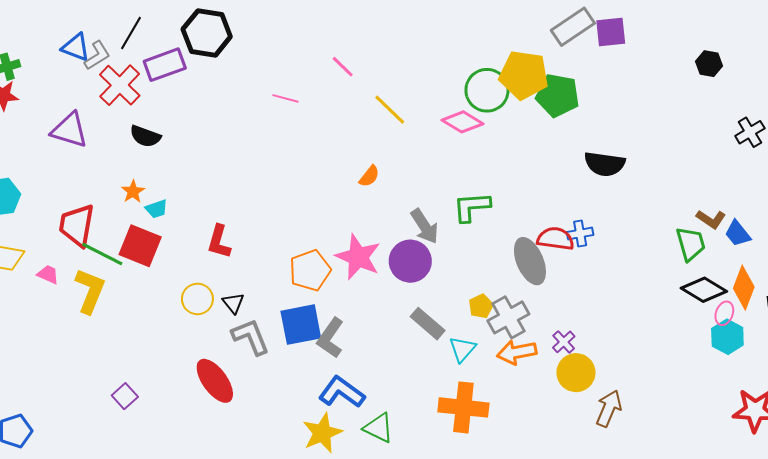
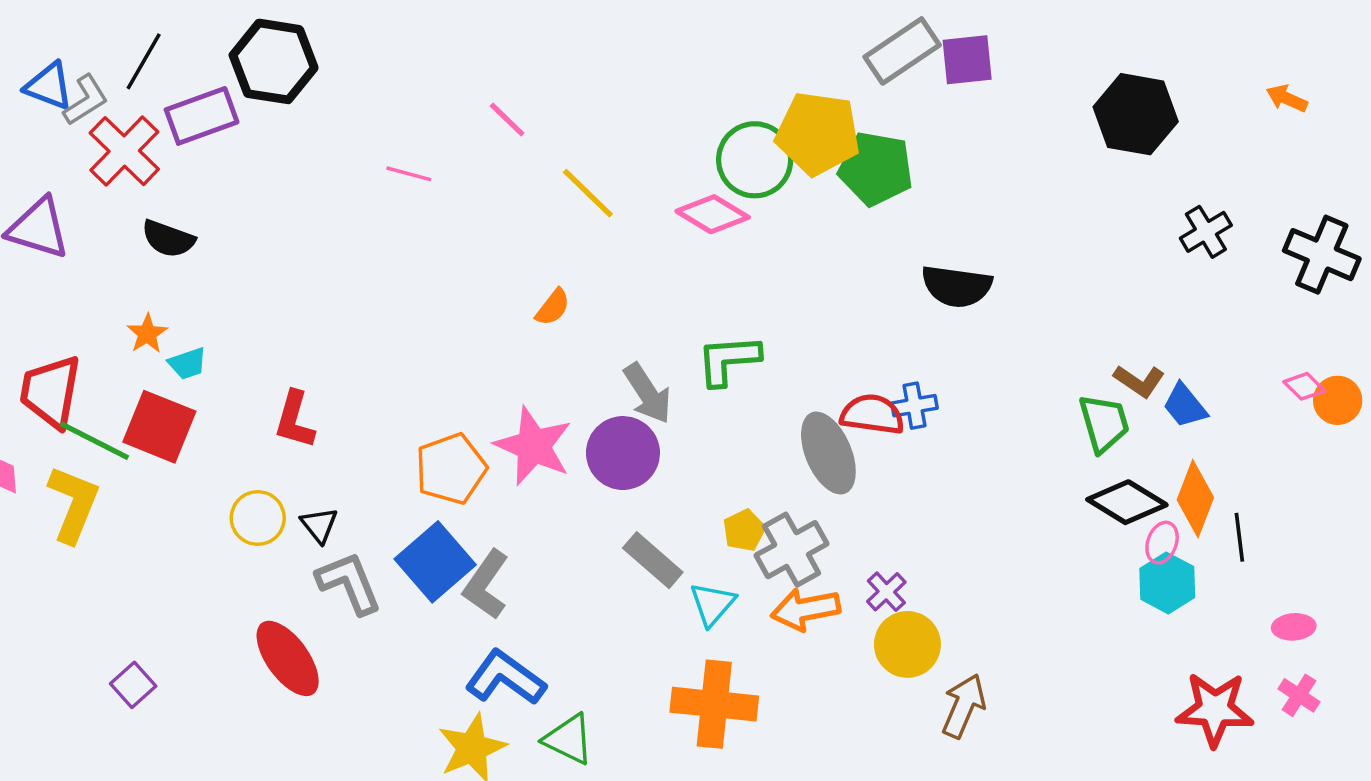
black hexagon: (709, 64) -> (1136, 114), size x1.8
blue square: (301, 325) -> (435, 562), turned -30

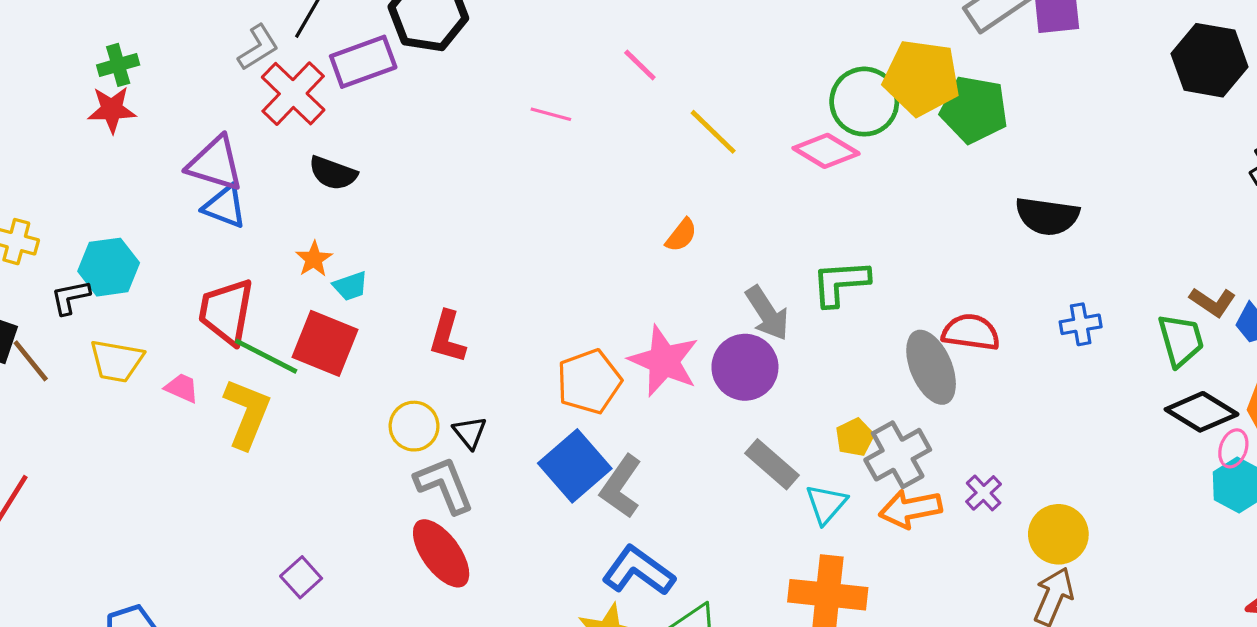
blue triangle: (49, 86) -> (225, 207), moved
blue cross: (914, 406) -> (1081, 324), moved
gray L-shape: (349, 583) -> (444, 485), moved
yellow circle: (907, 644) -> (1058, 534), moved

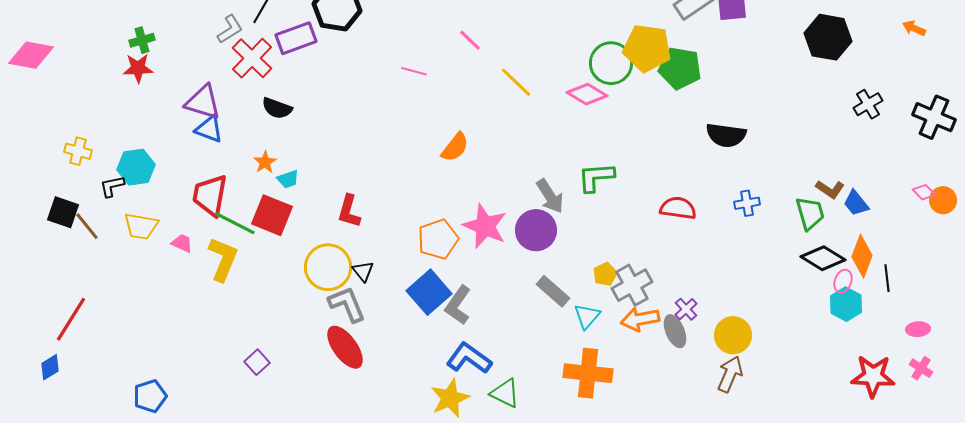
orange semicircle: (681, 235) -> (455, 147), moved, size x1.4
gray ellipse: (931, 367) -> (675, 331), moved, size x0.7
yellow circle: (414, 426) -> (328, 267), size x1.5

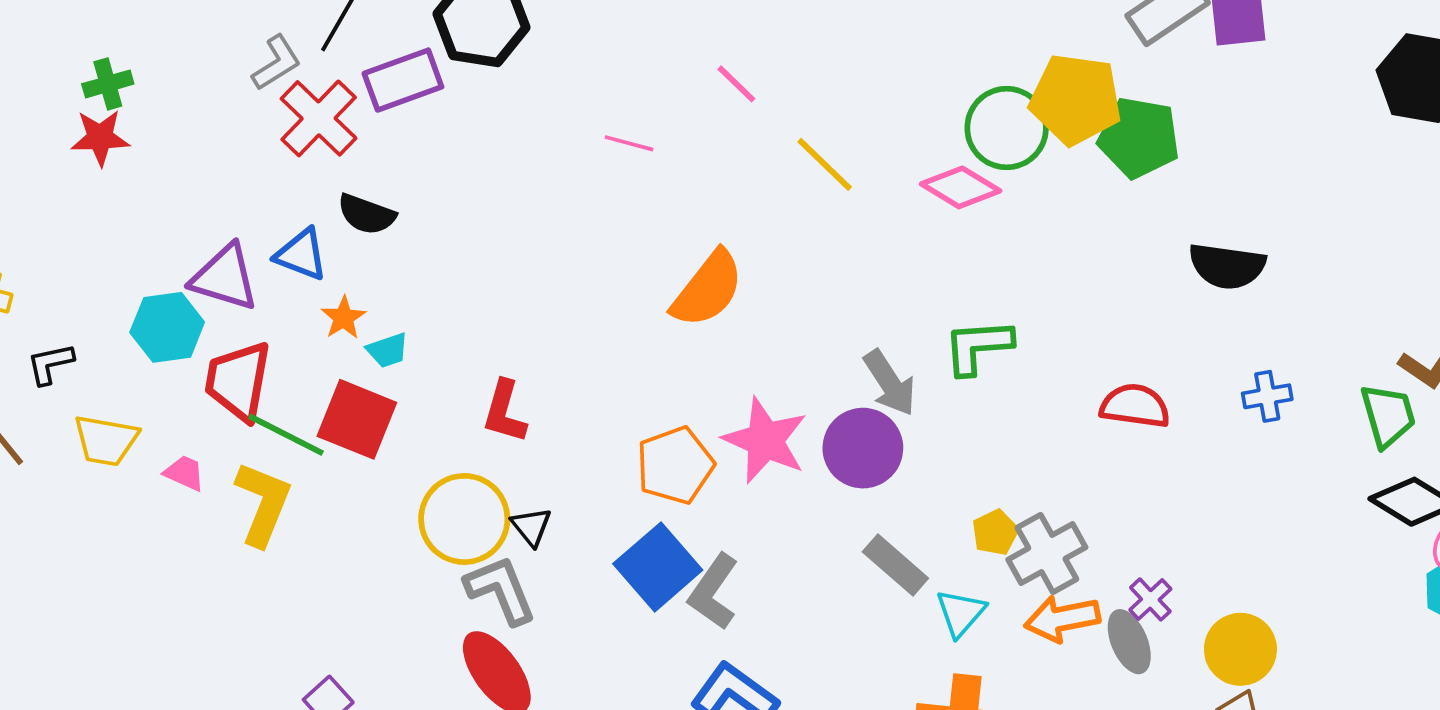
purple triangle: (203, 102) -> (225, 277), moved
blue triangle: (209, 129) -> (301, 254), moved
orange semicircle: (455, 147) -> (708, 289), size x1.4
cyan hexagon: (136, 167) -> (167, 327), moved

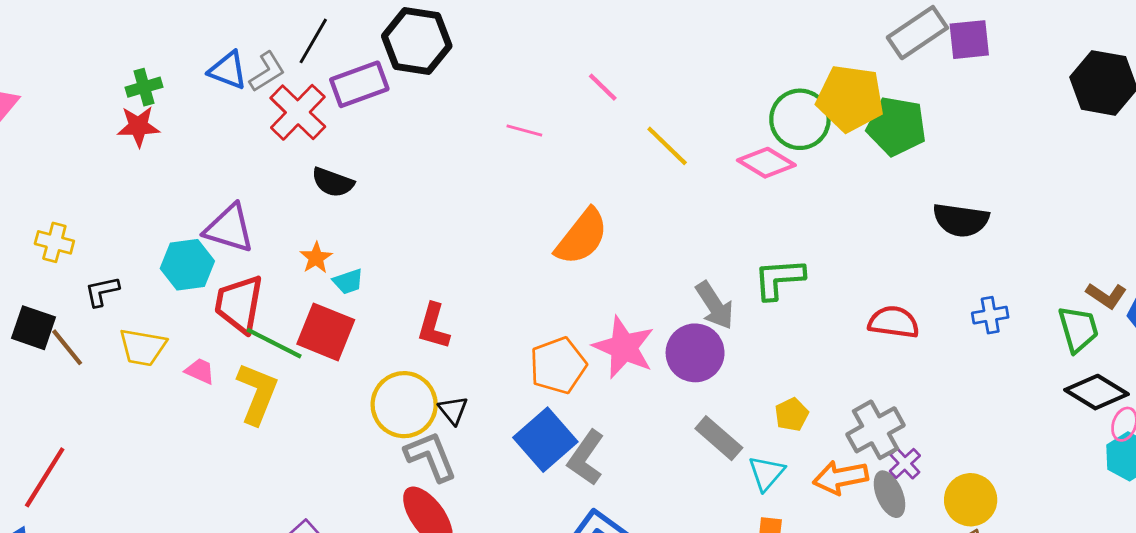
blue triangle: (301, 254) -> (228, 70), moved
gray cross: (1047, 553) -> (875, 430), moved

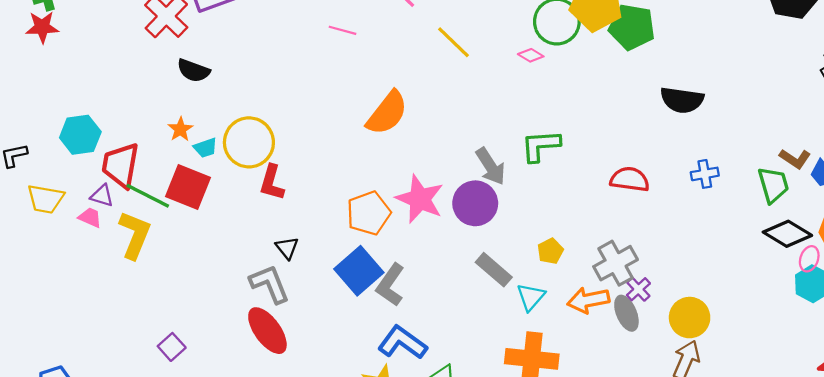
pink diamond: (766, 163) -> (531, 55), size x0.6
purple triangle: (229, 228) -> (102, 196), moved, size x0.6
yellow circle: (404, 405) -> (249, 142), moved

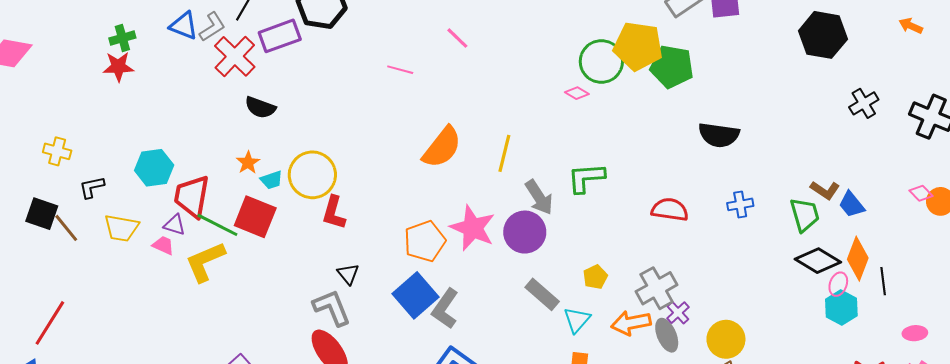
yellow line: (453, 42) -> (504, 153), moved, turned 60
yellow L-shape: (135, 235) -> (205, 262), turned -135

